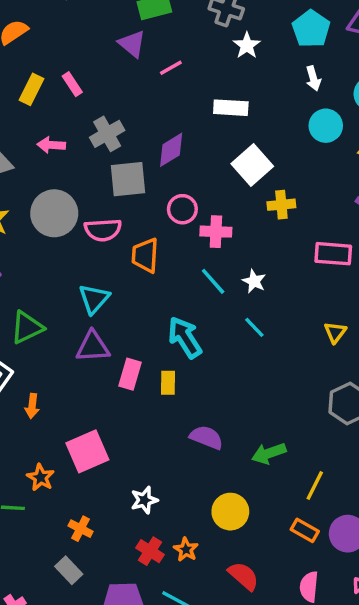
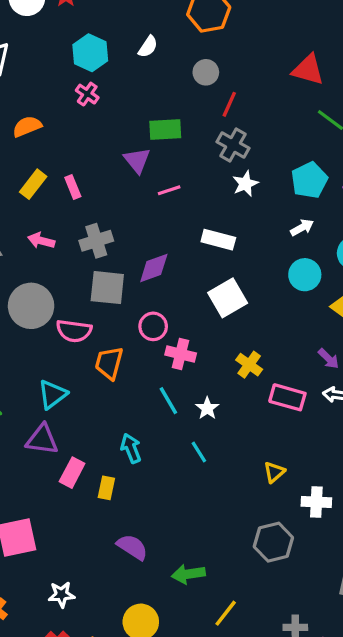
white arrow: (313, 78) -> (302, 228), turned -115
yellow cross: (281, 205) -> (249, 365), moved, turned 30
cyan arrow: (185, 337) -> (131, 448), size x0.7

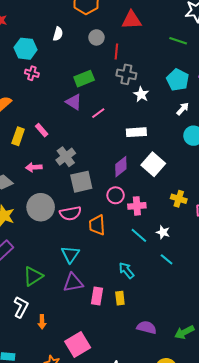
red triangle: (308, 70) -> (131, 20), moved
purple diamond: (154, 268) -> (121, 167), moved

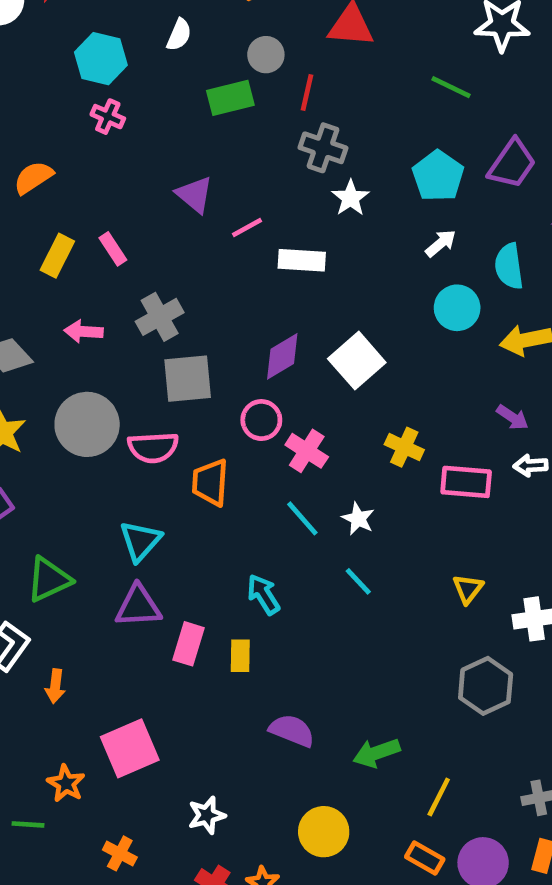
green rectangle: (84, 79) -> (230, 98), moved
white rectangle: (136, 132) -> (302, 260), moved
pink cross: (137, 206) -> (307, 451), turned 30

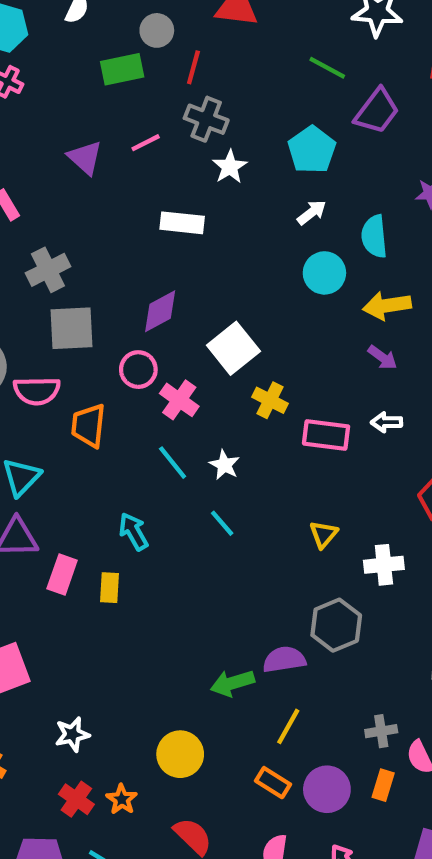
purple trapezoid: (512, 164) -> (377, 111), moved
pink line: (247, 227) -> (146, 143), moved
white square: (357, 361) -> (233, 348), moved
purple arrow: (512, 417) -> (382, 357), moved
purple semicircle: (292, 731) -> (284, 659), moved, turned -33

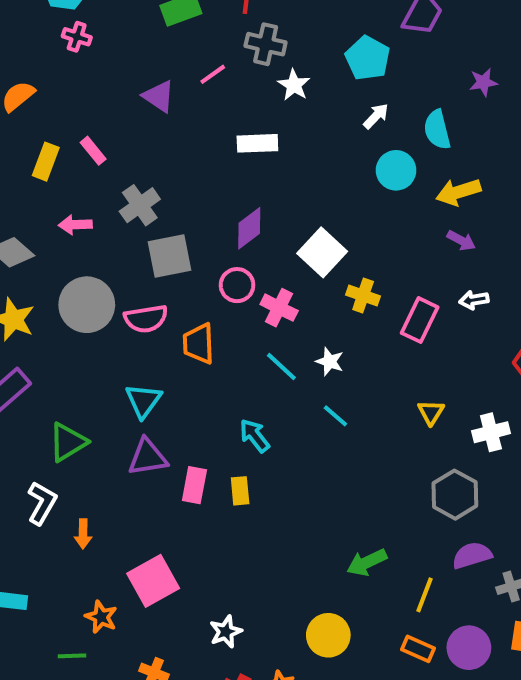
pink rectangle: (326, 435) -> (420, 320), turned -63
purple semicircle: (284, 659) -> (472, 555), moved

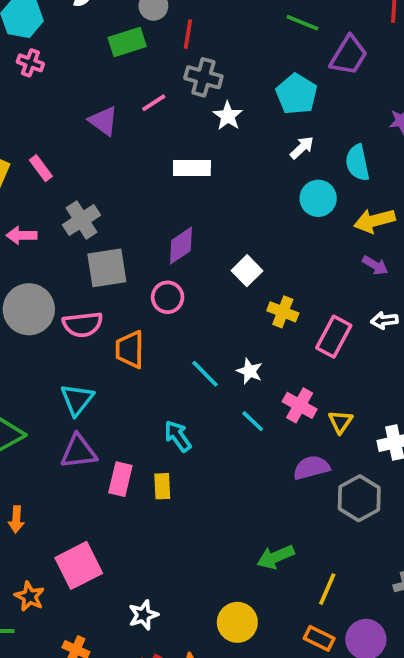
white square: (322, 252) -> (247, 271), size x0.7
pink cross: (279, 308) -> (300, 405), moved
purple semicircle: (472, 555) -> (311, 468), moved

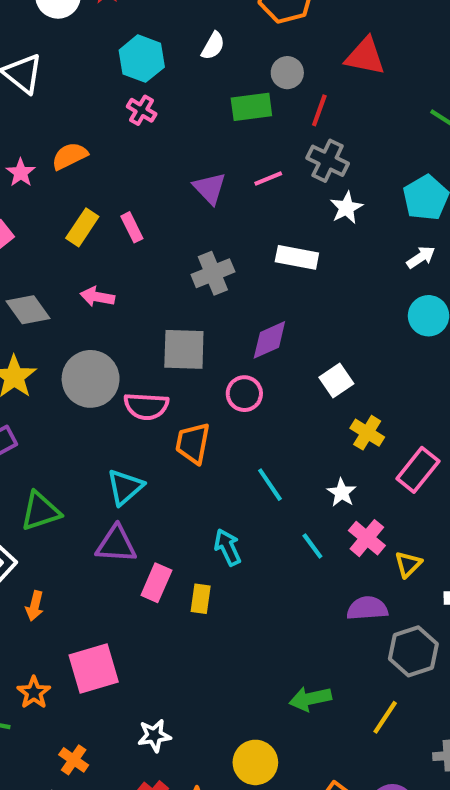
gray cross: (82, 220) -> (213, 273), moved
white star: (250, 371) -> (342, 493), moved
yellow line: (327, 589) -> (385, 717), moved

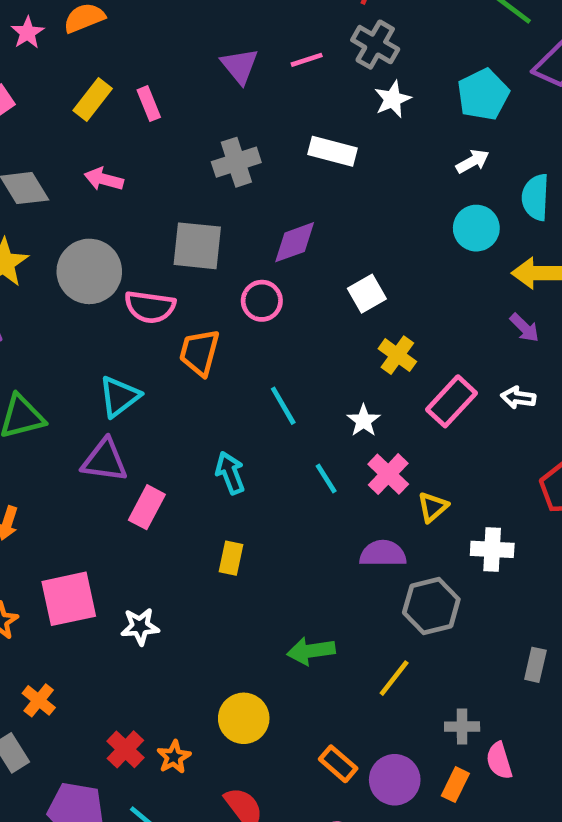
yellow rectangle: (201, 599) -> (231, 558), moved
white star: (154, 736) -> (140, 626), moved

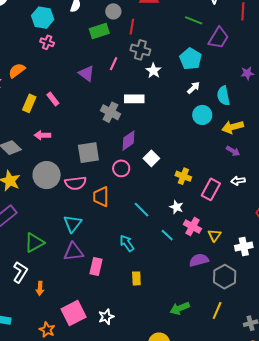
pink line: (307, 60) -> (114, 64), turned -32
gray cross: (236, 162) -> (110, 112), moved, turned -30
white square: (367, 294) -> (151, 158), moved

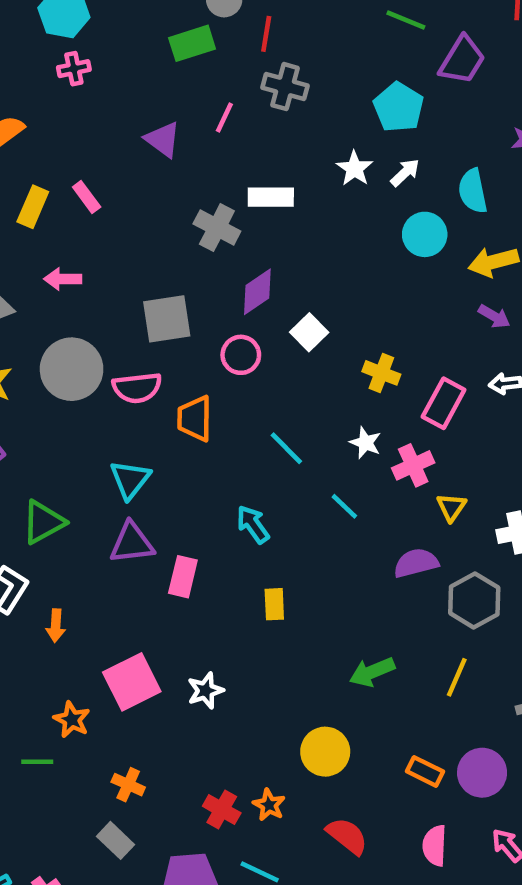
pink cross: (47, 42) -> (74, 69), turned -32
white star: (154, 71) -> (355, 168), moved
pink cross: (192, 227) -> (413, 465), moved, turned 36

